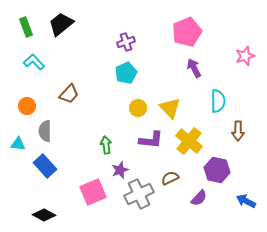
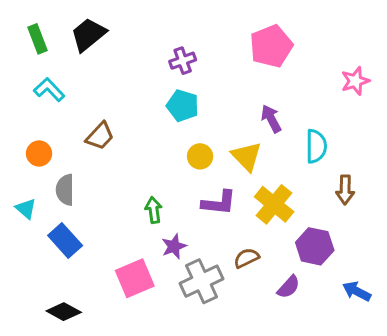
purple arrow: (194, 68) -> (271, 119), moved
cyan pentagon: (126, 73) -> (183, 106), turned -30
cyan triangle: (18, 144) -> (26, 209), turned 35

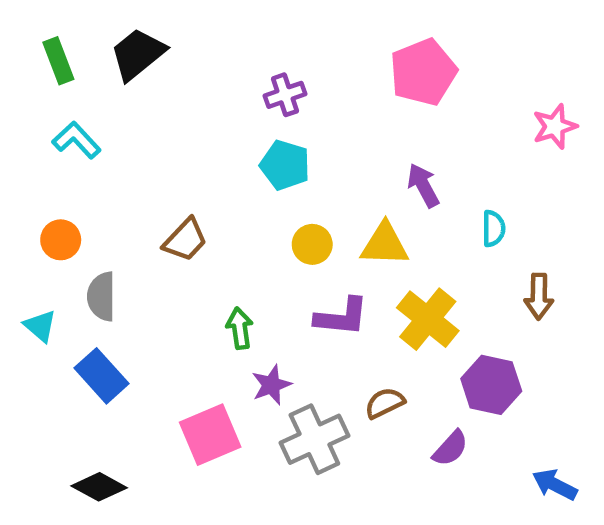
brown trapezoid: (100, 136) -> (185, 240), moved
cyan semicircle: (316, 146) -> (493, 229), size x0.7
yellow triangle: (246, 156) -> (385, 244), turned -44
blue arrow: (357, 291) -> (555, 485), moved

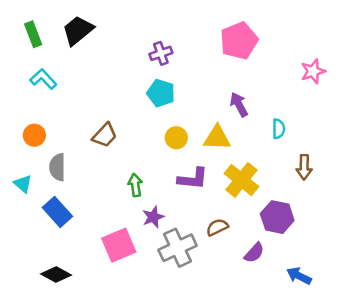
blue arrow: (555, 485) -> (299, 276), moved

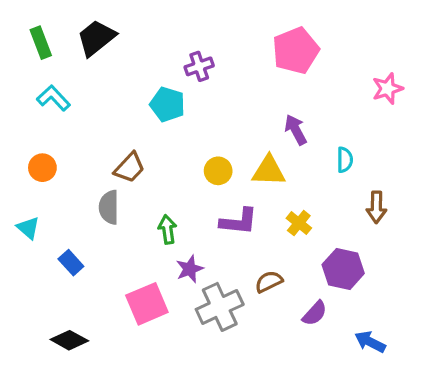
cyan pentagon: (161, 93) -> (167, 104), moved
gray semicircle: (57, 167) -> (109, 207), moved
yellow cross: (241, 180) -> (299, 223), size x0.6
blue rectangle: (57, 212) -> (71, 263), size x0.7

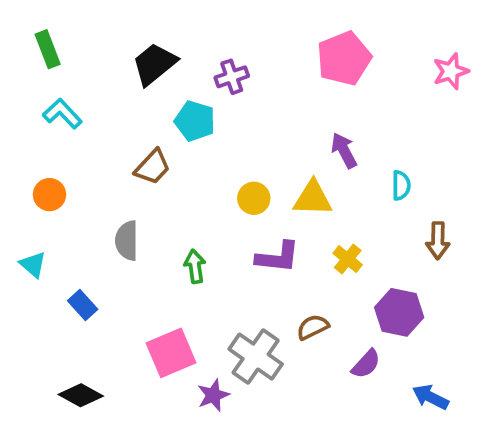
black trapezoid: (96, 38) -> (154, 64), moved
pink star: (387, 89) -> (451, 71), moved
brown trapezoid: (129, 168) -> (153, 167), moved
purple star: (190, 269) -> (213, 395), moved
gray cross: (220, 307) -> (256, 357), turned -30

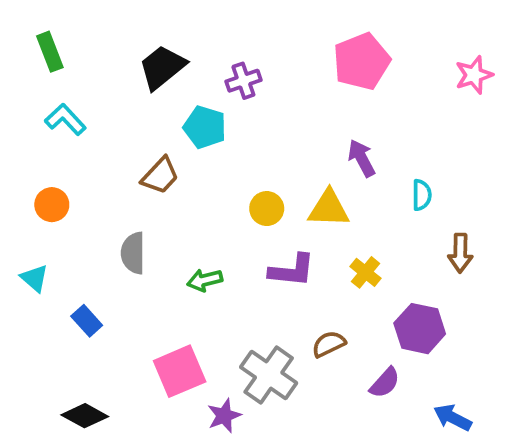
green arrow: (195, 266) -> (205, 280), turned -96

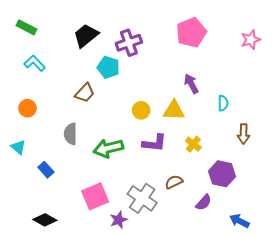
green rectangle: (50, 52) -> (26, 27), turned -42
purple cross: (243, 81) -> (129, 43), size x1.4
green arrow: (205, 280) -> (108, 148), size x1.6

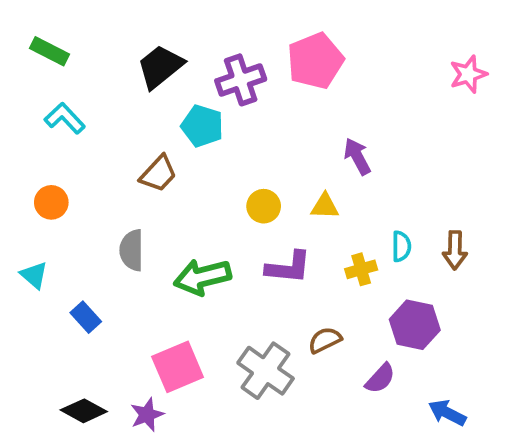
pink pentagon: (191, 33) -> (315, 61), moved
cyan semicircle: (223, 103) -> (401, 246), moved
yellow triangle: (174, 110) -> (325, 206), size x0.7
yellow cross: (193, 144) -> (361, 269), turned 35
purple star: (119, 220) -> (147, 415), moved

